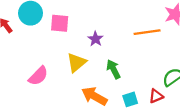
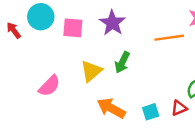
purple star: (95, 39) -> (112, 23), moved, size x1.5
green arrow: (113, 69) -> (122, 62), moved, turned -126

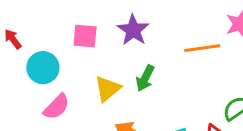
cyan circle: (41, 17) -> (43, 68), moved

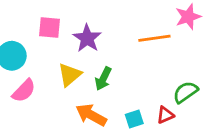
purple star: (133, 30) -> (87, 38), moved
green arrow: (145, 78) -> (103, 79), moved

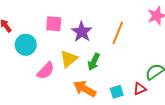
orange line: (154, 38) -> (118, 33), moved, turned -60
pink semicircle: (24, 91) -> (46, 71), moved

